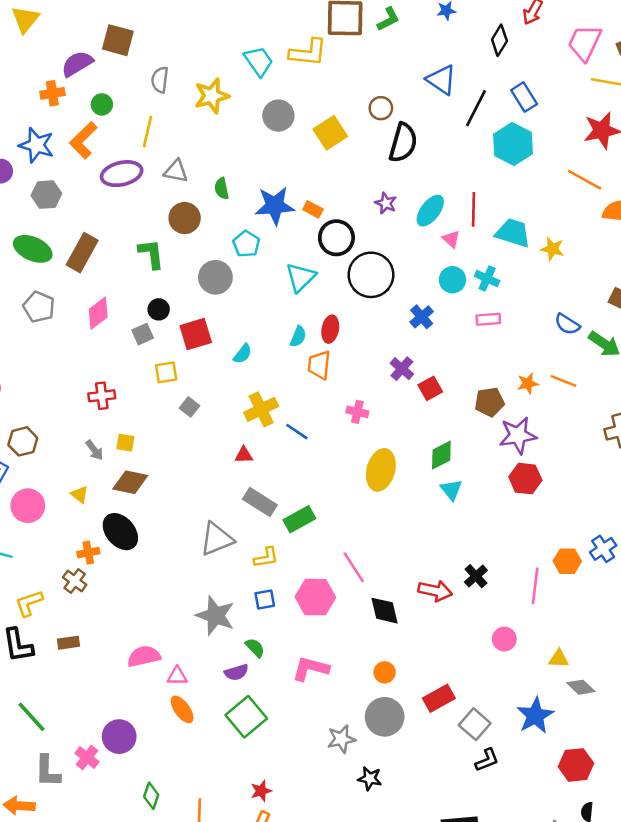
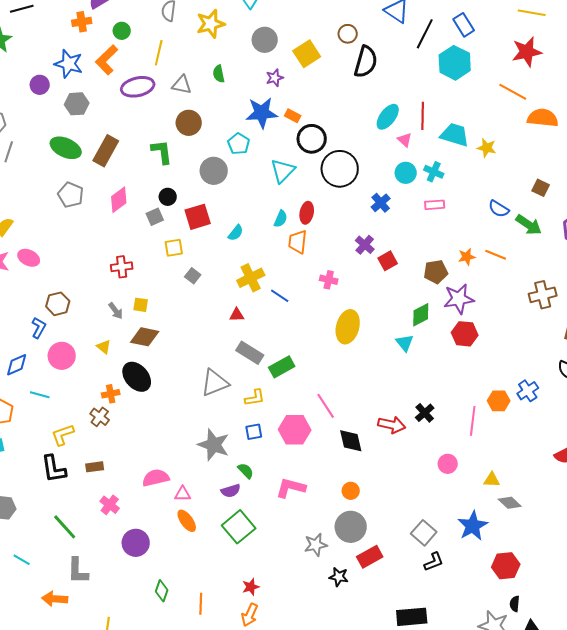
green semicircle: (222, 188) -> (219, 74), moved
purple star: (386, 203) -> (275, 78), moved, turned 30
green diamond: (441, 455) -> (421, 315), moved
red rectangle: (439, 698) -> (370, 557), moved
pink cross: (87, 758) -> (110, 505), moved

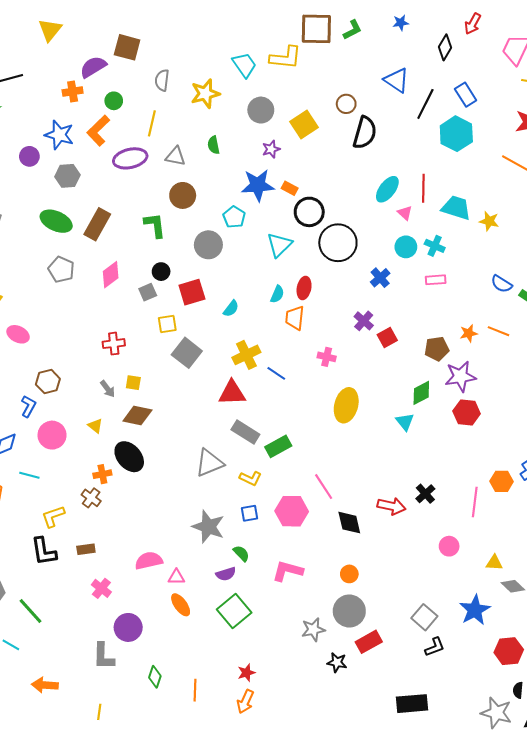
gray square: (193, 276) -> (187, 353), size x1.8
red triangle: (237, 315) -> (232, 393), size x1.8
yellow L-shape: (255, 398) -> (251, 478), turned 35
green line: (65, 527) -> (30, 611), moved
gray L-shape: (78, 571) -> (103, 656), moved

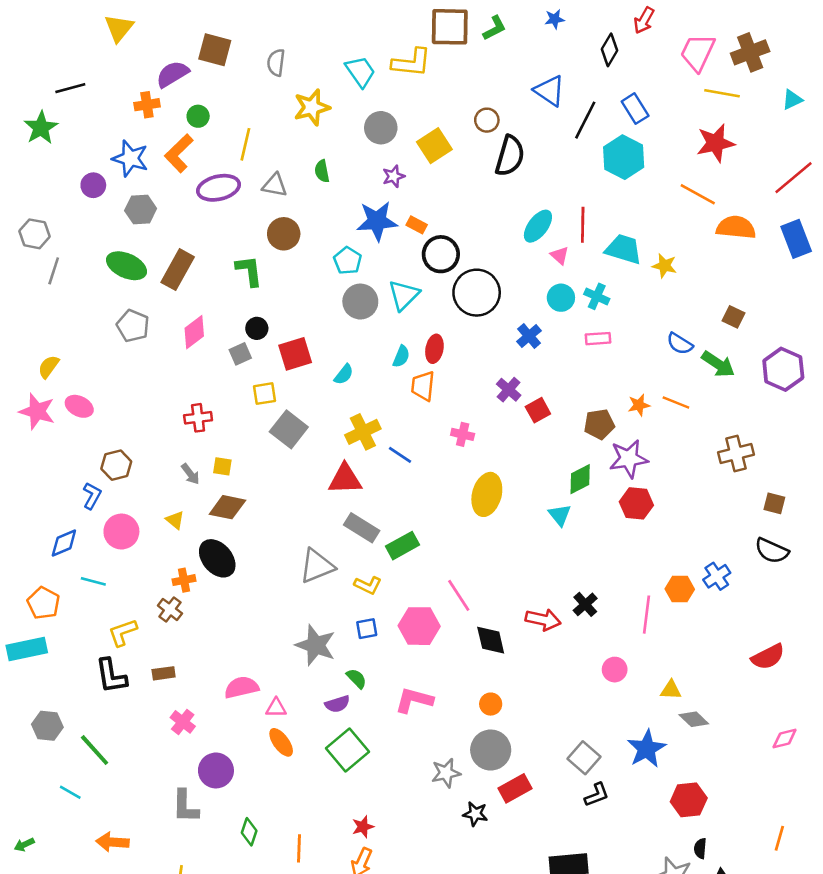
gray semicircle: (162, 80) -> (276, 63), moved
gray circle: (208, 245) -> (360, 302), moved

